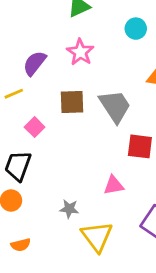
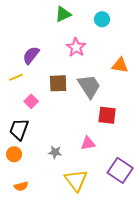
cyan circle: (136, 29) -> (102, 19), moved
pink star: (80, 52) -> (76, 47), moved
gray star: (69, 209) -> (55, 152), moved

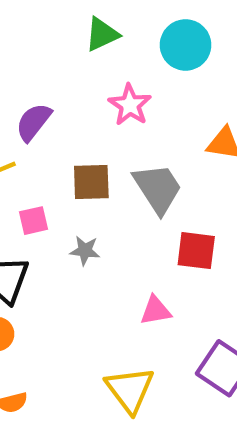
cyan circle: (102, 19) -> (186, 45), size x1.5
pink square: (31, 101) -> (33, 221), turned 32
gray star: (55, 152) -> (85, 251), moved

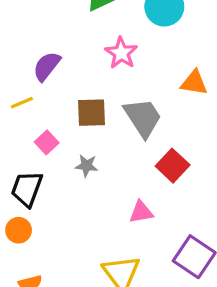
pink square: (33, 221) -> (47, 142), turned -30
red square: (196, 251) -> (173, 166), turned 36

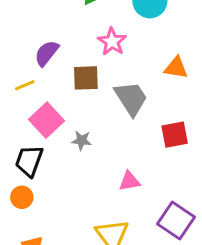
brown square: (91, 113) -> (86, 78), moved
pink square: (47, 142) -> (47, 120), size x1.6
red square: (173, 166) -> (175, 135), moved, turned 36

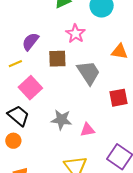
gray star: (81, 141) -> (61, 120), moved, size x1.5
black trapezoid: (29, 161) -> (18, 116), turned 110

